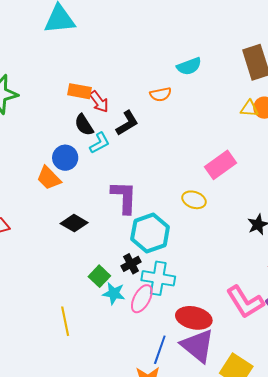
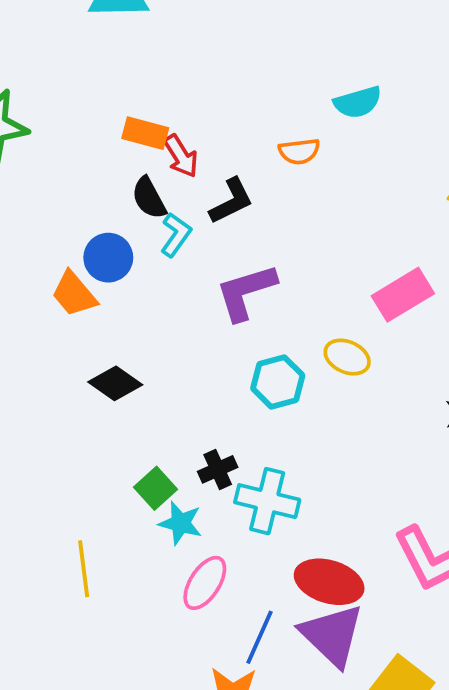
cyan L-shape: (100, 143) -> (176, 235), turned -30
purple L-shape: (124, 197) -> (246, 292), moved, turned -114
cyan hexagon: (150, 233) -> (278, 382), moved, size x0.7
pink ellipse: (142, 299) -> (205, 583), moved

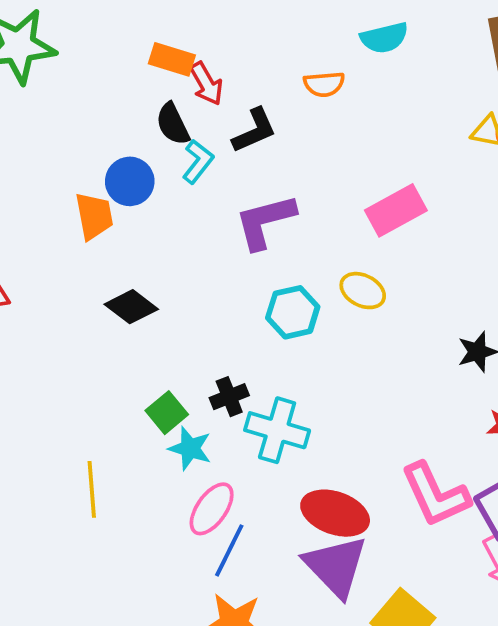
orange trapezoid: (74, 294) -> (94, 216), turned -153
pink rectangle: (403, 295) -> (396, 210), moved
blue line: (260, 637) -> (229, 550), moved

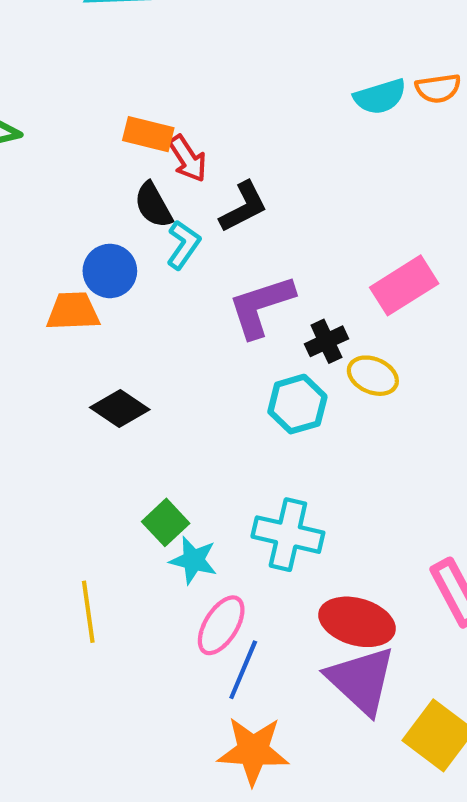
orange semicircle: (324, 84) -> (438, 88), moved
orange trapezoid: (94, 216) -> (73, 311), turned -78
black cross: (229, 397) -> (326, 341), moved

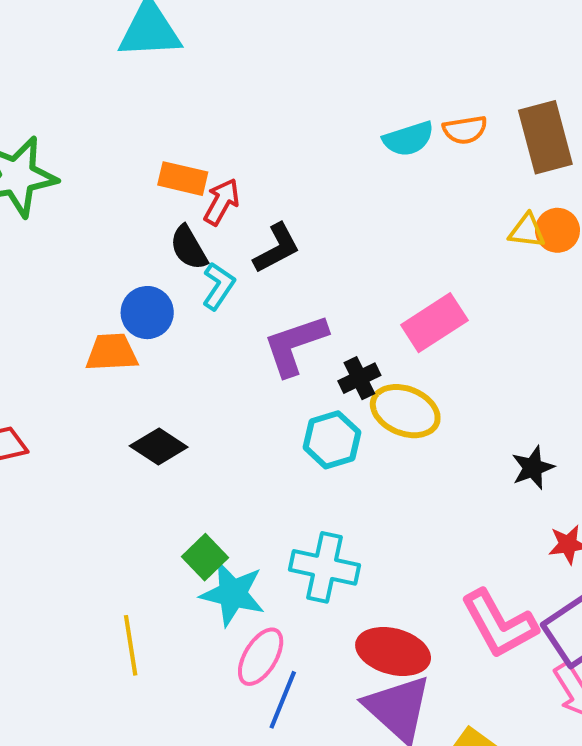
red arrow: (188, 159) -> (222, 202), turned -117
yellow ellipse: (373, 376) -> (405, 411), size x1.4
cyan star: (193, 560) -> (233, 594), size x1.4

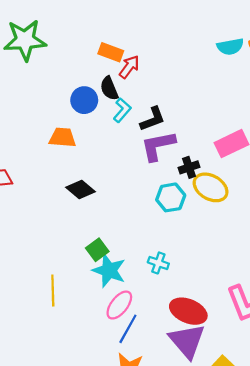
black L-shape: (277, 248) -> (153, 119), moved
blue circle: (147, 313) -> (84, 100), moved
cyan cross: (324, 567) -> (158, 263), size x0.6

